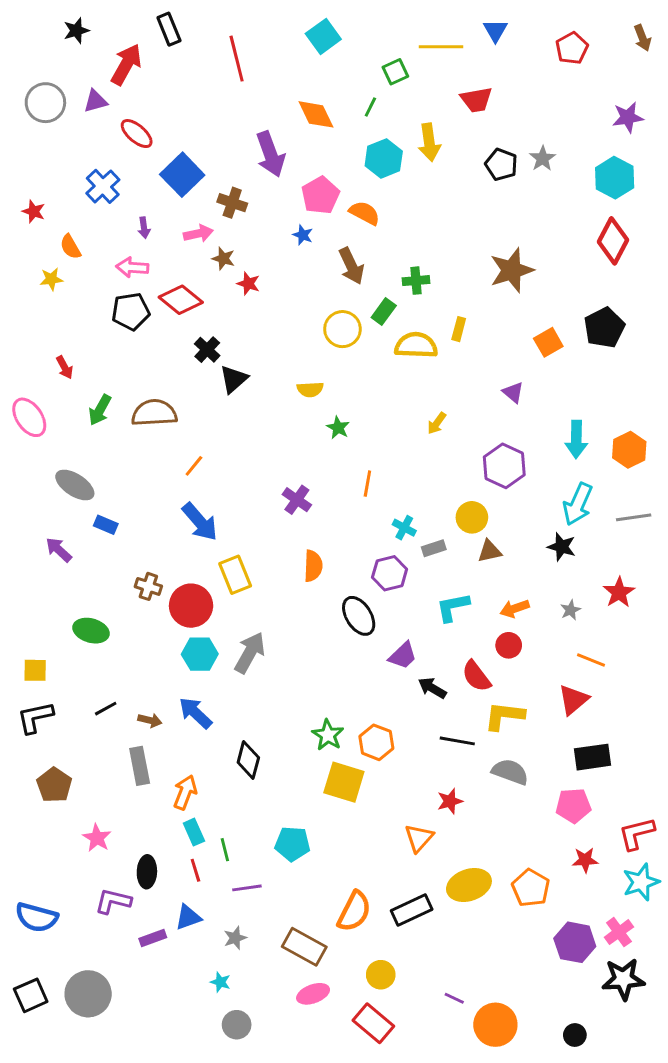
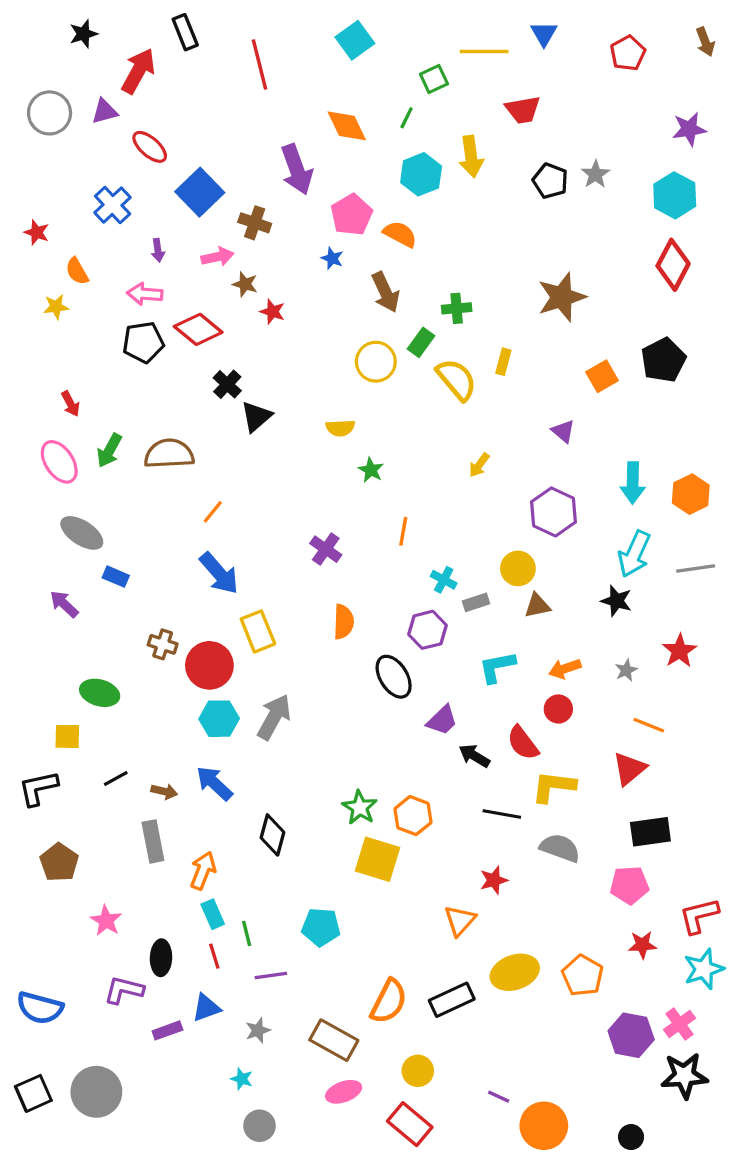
yellow semicircle: (416, 345) -> (457, 379), turned 48
pink ellipse: (29, 417) -> (59, 462), moved
yellow square: (35, 670) -> (67, 736), moved

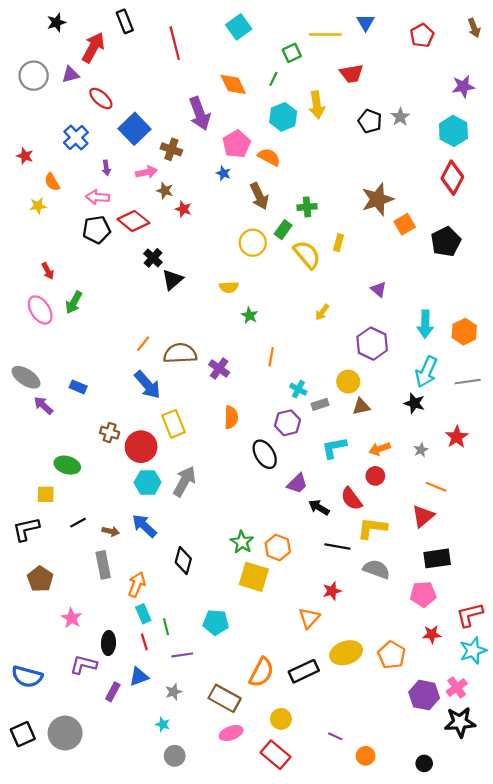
orange square: (602, 376) -> (405, 224), moved
brown semicircle: (169, 454) -> (180, 353), moved
gray ellipse: (82, 533) -> (26, 377), moved
purple rectangle: (167, 1030) -> (113, 692), turned -42
orange circle: (544, 1126) -> (366, 756), size x0.6

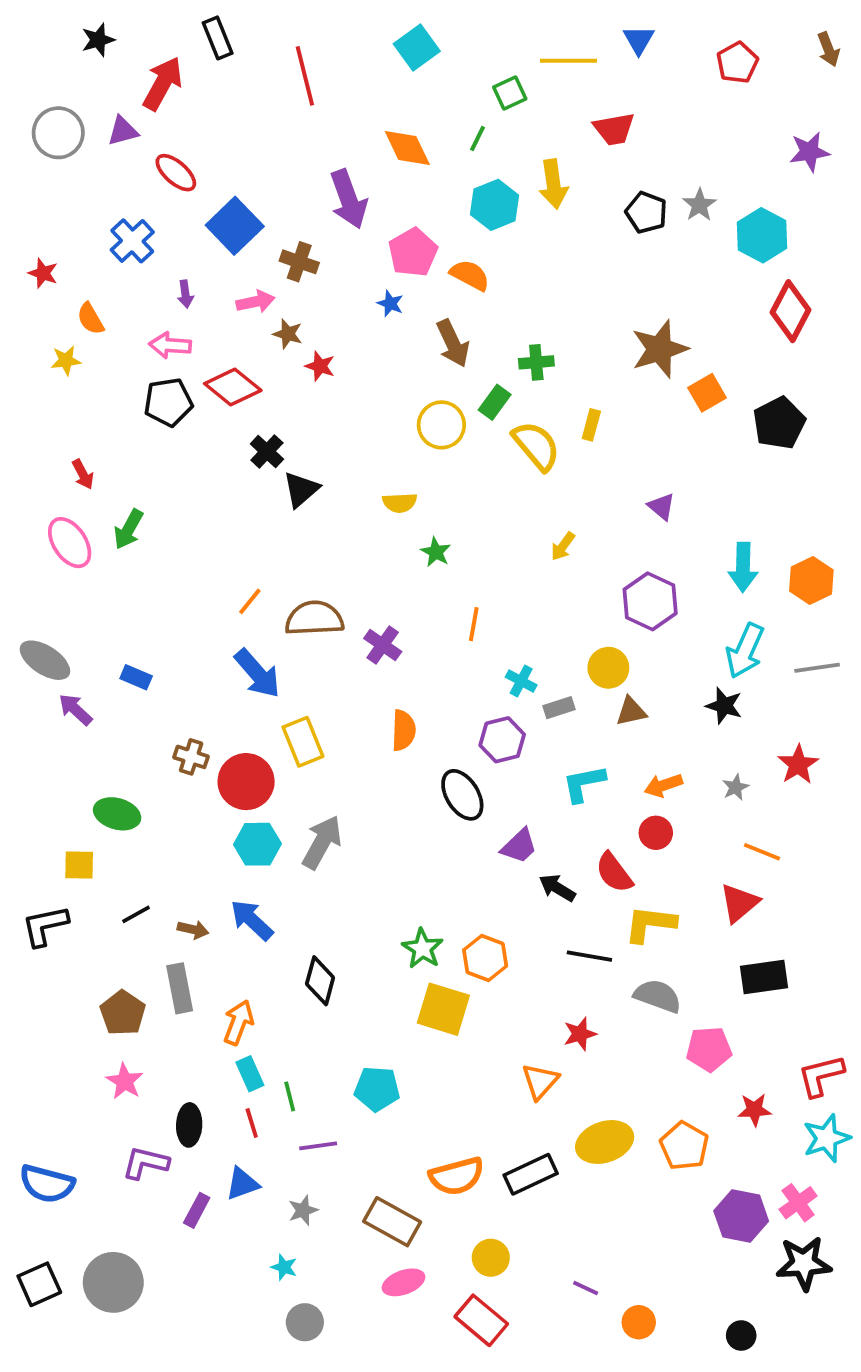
cyan hexagon: (453, 131) -> (762, 235), moved
brown pentagon: (40, 579) -> (123, 1013), moved
pink pentagon: (423, 594) -> (709, 1049), moved
orange semicircle: (261, 672) -> (457, 1176), turned 48

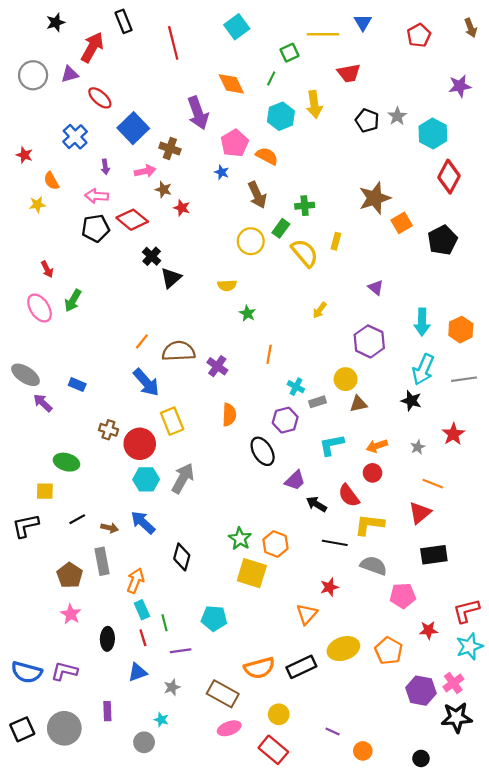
purple L-shape: (146, 1163) -> (64, 671), moved
purple rectangle: (197, 1210) -> (107, 711), moved, turned -30
gray circle: (305, 1322) -> (144, 742), moved

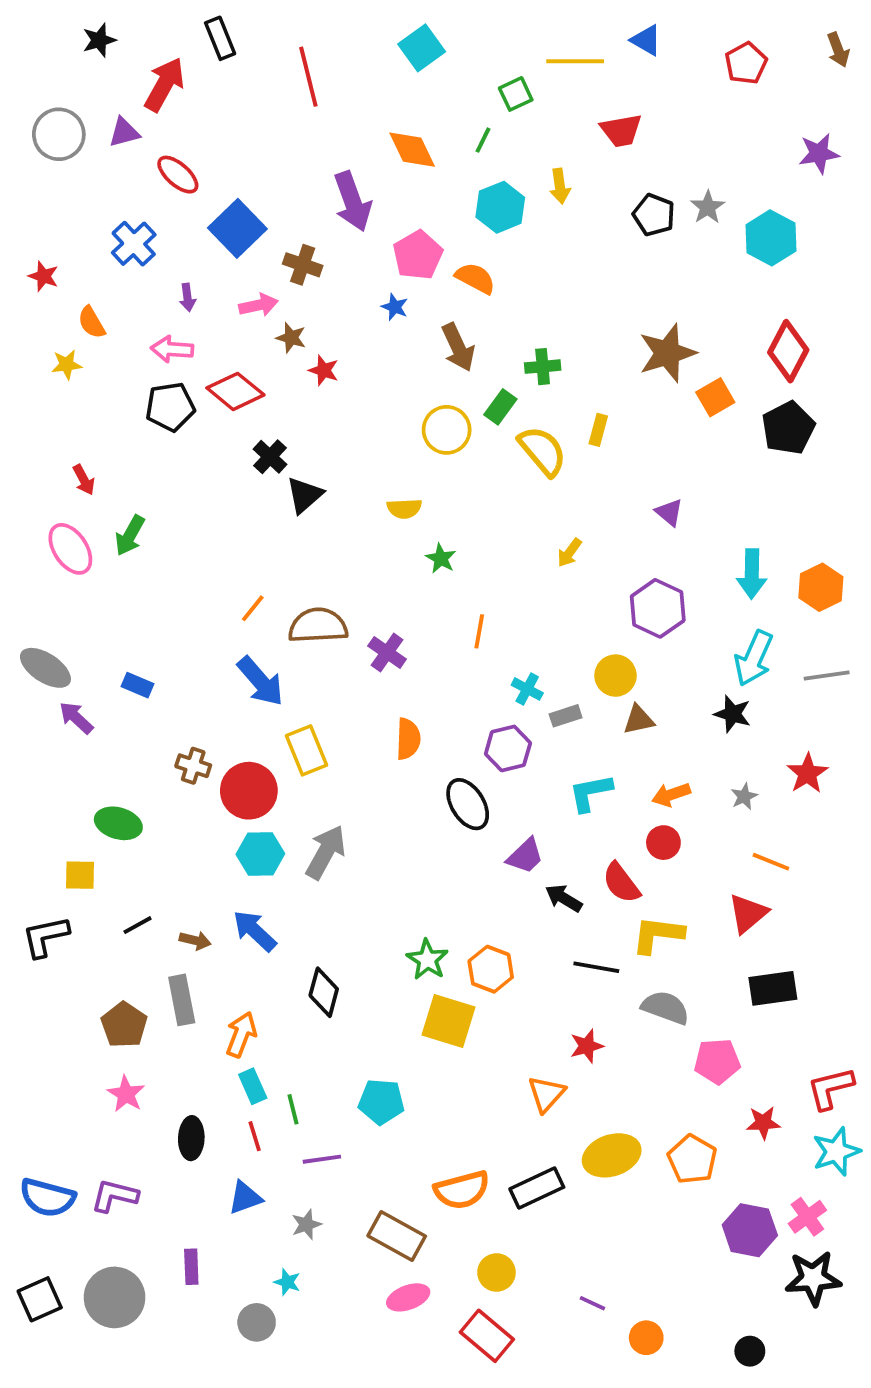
blue triangle: (363, 22) -> (646, 40), turned -30
yellow arrow: (314, 104) -> (560, 186), size x0.7
red diamond: (449, 177) -> (788, 351), moved

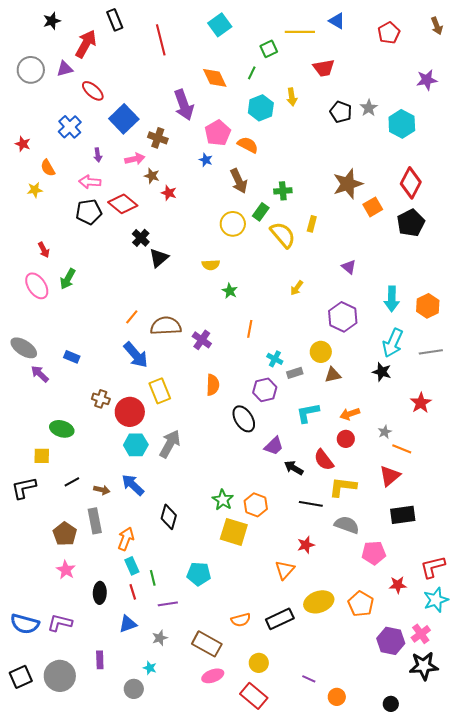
gray star: (744, 796) -> (385, 432), moved
orange semicircle: (462, 1190) -> (241, 620), size x0.7

